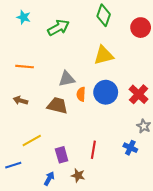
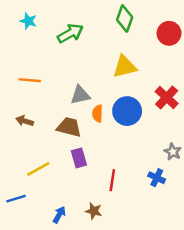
red cross: (139, 94) -> (167, 97), moved
purple rectangle: (62, 155) -> (79, 158), moved

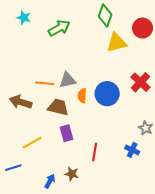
yellow triangle: (125, 67) -> (116, 43), moved
orange line: (30, 80) -> (45, 83), moved
brown arrow: (25, 121) -> (21, 102), size x1.5
brown star: (94, 211) -> (72, 174), moved

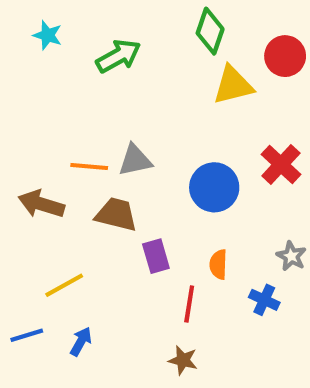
orange semicircle: (82, 96) -> (218, 264), moved
purple rectangle: (66, 133) -> (156, 256), moved
brown star: (72, 174) -> (183, 360), moved
blue arrow: (50, 181) -> (81, 342), moved

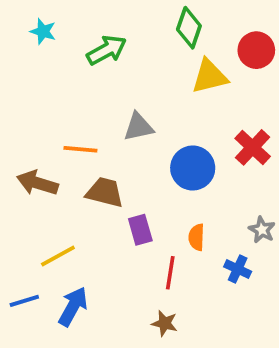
gray triangle: (135, 160) -> (138, 127), moved
blue arrow: (81, 342) -> (73, 306), size x1.5

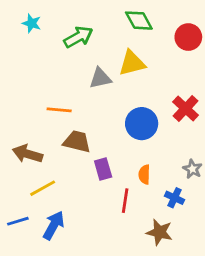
green diamond: (189, 28) -> (139, 21), turned -48
yellow triangle: (210, 76) -> (132, 63), moved
gray triangle: (138, 127) -> (100, 78), moved
brown arrow: (37, 183) -> (27, 154), moved
brown star: (165, 323) -> (159, 232), moved, size x1.4

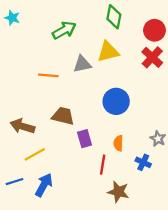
green diamond: (139, 21) -> (114, 17), turned 40
cyan star: (32, 23) -> (12, 18), moved
red cross: (186, 108) -> (152, 57), moved
orange line: (59, 110) -> (48, 75), moved
brown star: (159, 232) -> (118, 192), moved

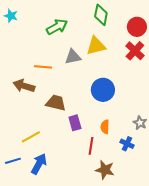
brown arrow: (22, 126) -> (24, 86), moved

